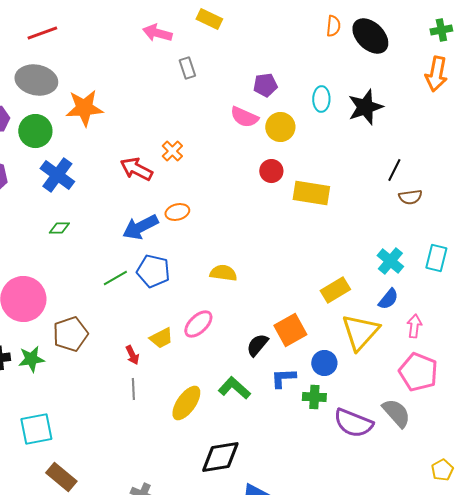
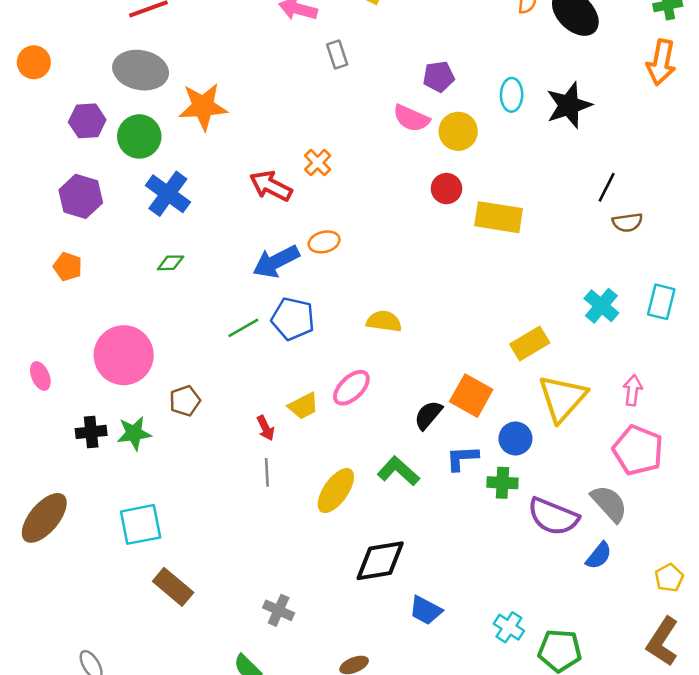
blue semicircle: (388, 299) -> (599, 556), moved
orange square: (290, 330) -> (471, 396), turned -32
brown pentagon: (70, 334) -> (185, 401), size x0.7

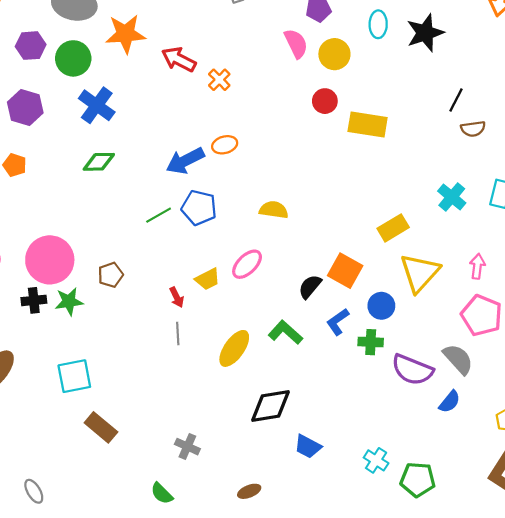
pink semicircle: (411, 118) -> (296, 43), turned -140
red arrow: (271, 186) -> (179, 59), moved
green diamond: (171, 263) -> (99, 162), size x1.4
pink circle: (124, 355) -> (50, 260), moved
blue L-shape: (462, 458) -> (338, 322), turned -32

